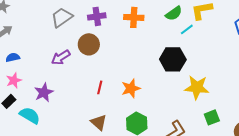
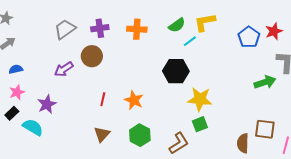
orange star: (131, 88) -> (134, 100), turned -30
green square: (212, 117) -> (200, 124), moved
brown triangle: (99, 122) -> (102, 134), turned 30

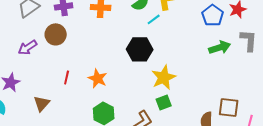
green arrow: (265, 82) -> (220, 47), moved
yellow star: (200, 99) -> (164, 77), turned -30
brown triangle: (102, 134) -> (42, 103), moved

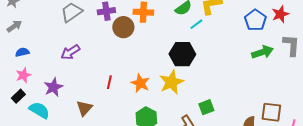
brown circle: (56, 34) -> (123, 27), moved
yellow star: (164, 77) -> (171, 82), moved

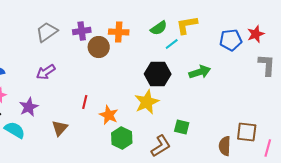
blue pentagon: (255, 20) -> (231, 40), turned 30
green arrow: (262, 52) -> (200, 72), moved
orange star: (140, 83) -> (109, 115), moved
green square: (206, 107) -> (182, 127), turned 35

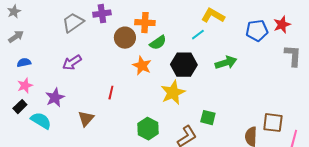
yellow L-shape: (187, 25) -> (213, 16), turned 40
green semicircle: (159, 28) -> (158, 43), moved
purple cross: (82, 31) -> (102, 14), moved
orange star: (109, 115) -> (142, 66), moved

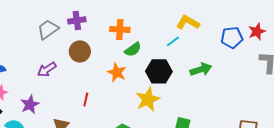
brown circle: (125, 38) -> (80, 51), moved

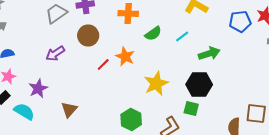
cyan line: (173, 41) -> (182, 36), moved
green semicircle: (133, 49) -> (153, 34), moved
black hexagon: (159, 71) -> (199, 84), moved
red line: (86, 99) -> (103, 64), moved, turned 32

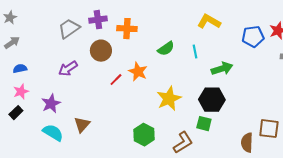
orange cross: (128, 14) -> (127, 29), moved
cyan line: (182, 36) -> (195, 52), turned -64
cyan semicircle: (24, 112) -> (53, 133), moved

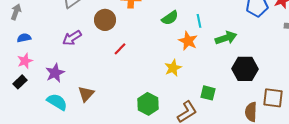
gray arrow: (12, 43) -> (16, 12), turned -35
orange star: (138, 72) -> (188, 41), moved
yellow star: (169, 99) -> (173, 68), size x0.7
black hexagon: (212, 100) -> (245, 69), moved

